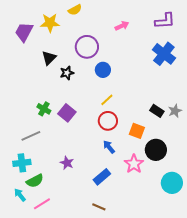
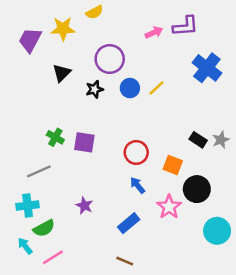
purple L-shape: (165, 21) -> (185, 26), moved
black star: (67, 73) -> (95, 89), moved
yellow line: (107, 100) -> (156, 88), moved
purple square: (67, 113) -> (84, 142), turned -30

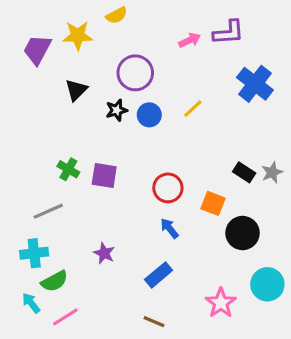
blue circle: (130, 88) -> (149, 115), moved
pink star: (169, 207) -> (221, 303), moved

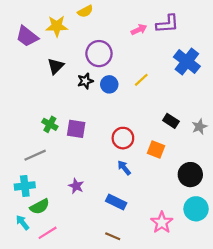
purple trapezoid: (37, 50) -> (27, 36), turned -80
black rectangle: (244, 172) -> (171, 121), moved
black circle: (243, 233) -> (190, 175), moved
blue rectangle: (159, 275) -> (116, 202), turned 66

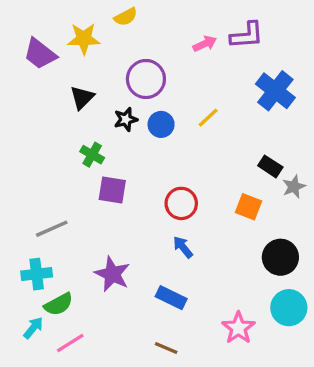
black rectangle: (171, 121) -> (270, 166), moved
green cross: (50, 124) -> (92, 155), moved
orange square: (156, 149) -> (248, 207), moved
purple star: (76, 186) -> (112, 274), size x1.5
cyan arrow: (22, 223) -> (33, 328), turned 77

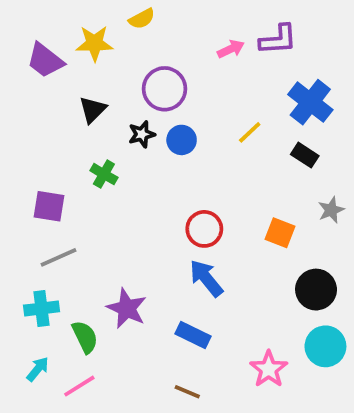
yellow line: (208, 118) -> (250, 132), moved
black rectangle: (270, 166) -> (305, 155), moved
purple square: (112, 190) -> (49, 206), moved
blue arrow: (183, 247) -> (206, 278), size x1.5
green semicircle: (58, 304) -> (85, 337), moved, turned -88

